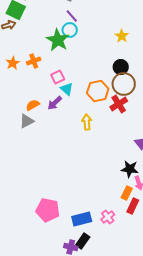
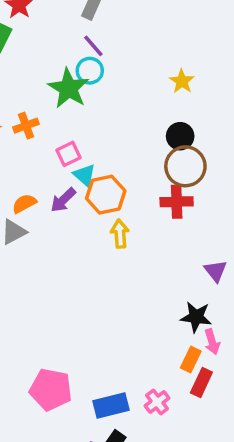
orange hexagon: (98, 91) -> (106, 195), moved
red cross: (119, 104) -> (177, 202), turned 30

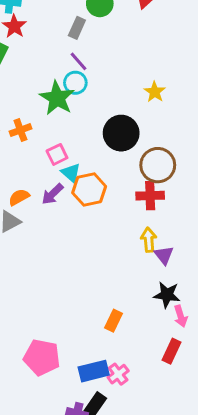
black circle: (180, 136) -> (121, 133), moved, size x1.5
yellow arrow: (120, 234) -> (149, 240), moved
purple triangle: (216, 271) -> (164, 255), moved
orange rectangle: (191, 359) -> (114, 321), moved
pink cross: (157, 402) -> (118, 374), moved

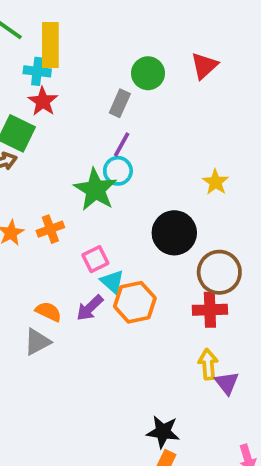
purple line: (78, 61) -> (122, 145), turned 70
orange semicircle: (19, 197) -> (48, 312), turned 55
black star: (167, 295) -> (163, 432), moved

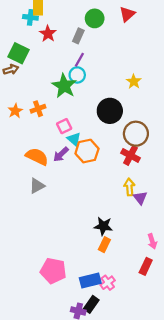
red star: (43, 101) -> (48, 34), moved
red cross: (210, 310) -> (130, 155), turned 30
orange semicircle: (48, 312) -> (37, 157), size x1.5
gray triangle: (37, 342) -> (37, 186), moved

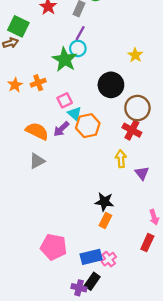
yellow arrow: (129, 187) -> (121, 159), moved

